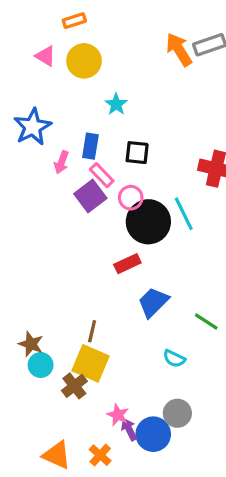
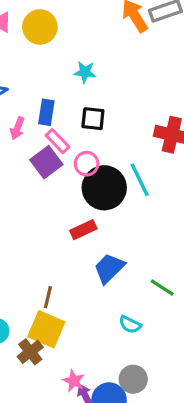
cyan star: (116, 104) -> (85, 72), moved, turned -30

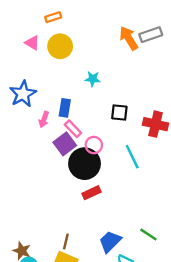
black square: (93, 119) -> (119, 112), moved
black circle: (104, 188) -> (85, 164), moved
blue trapezoid: (109, 268) -> (110, 241), moved

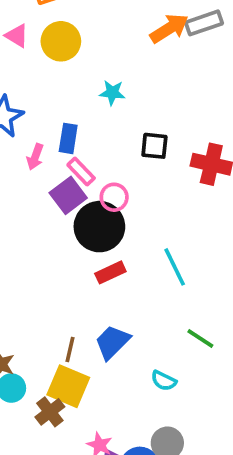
orange arrow: (129, 38) -> (169, 28), turned 90
cyan line: (132, 157) -> (175, 267), moved
blue trapezoid: (110, 241) -> (112, 342), moved

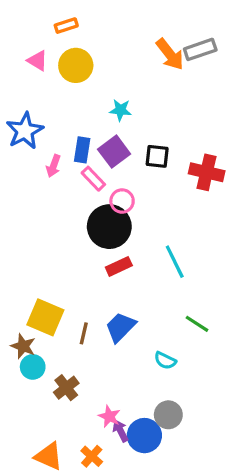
orange arrow: (169, 28) -> (170, 54), turned 84
purple square: (68, 195) -> (114, 152), moved
yellow square: (68, 386) -> (45, 317), moved

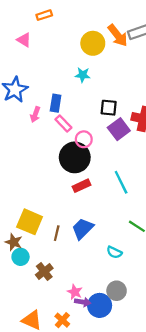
yellow circle: (76, 65) -> (93, 43), moved
purple square: (114, 152) -> (119, 129), moved
purple arrow: (120, 431) -> (83, 302), turned 126

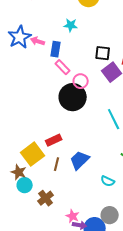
cyan star: (83, 75) -> (71, 25), moved
pink arrow: (35, 114) -> (38, 41), moved, turned 88
red rectangle: (82, 186) -> (54, 140), moved
yellow square: (30, 222) -> (33, 154), turned 30

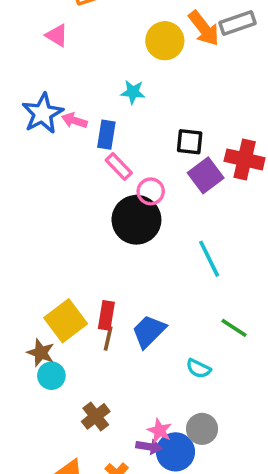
red rectangle: (54, 140) -> (106, 315), moved, turned -56
brown cross: (46, 198) -> (96, 416), moved
pink star: (73, 216) -> (160, 431), moved

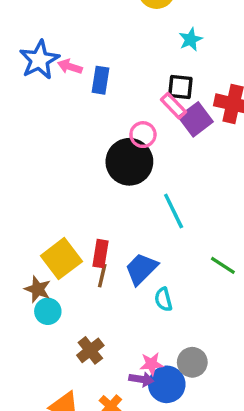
cyan star: (133, 92) -> (191, 39), moved, turned -30
pink rectangle: (119, 167) -> (174, 106), moved
cyan line: (209, 259) -> (174, 211), moved
cyan semicircle: (198, 369) -> (163, 299), moved, turned 50
pink star: (160, 431) -> (151, 364), turned -30

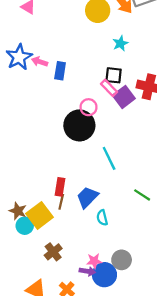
yellow square: (61, 259) -> (40, 215), moved

